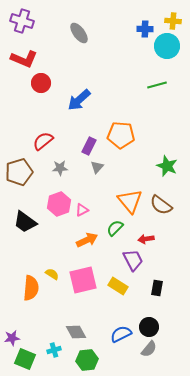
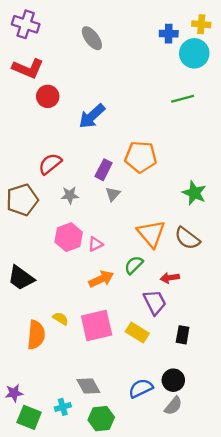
black trapezoid: (25, 222) -> (21, 278), moved

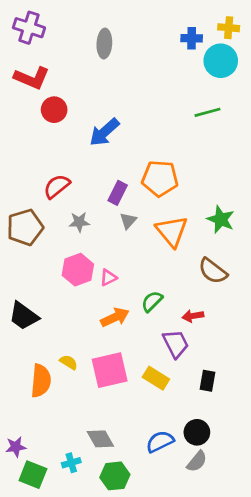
gray ellipse: (92, 38) -> (104, 44), turned 40
orange triangle: (151, 234) -> (172, 231), moved

